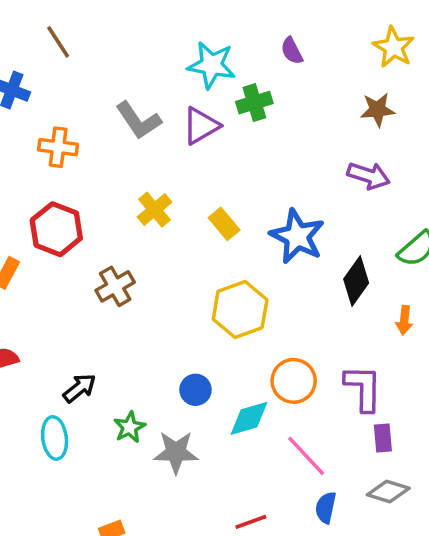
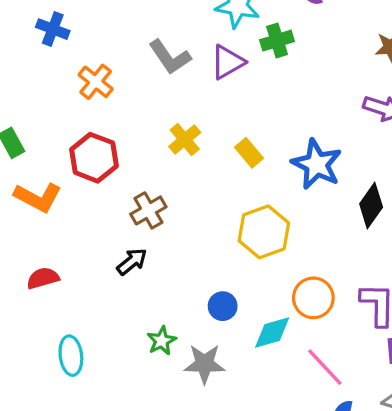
orange cross: (58, 147) -> (96, 82), turned 32
black arrow: (80, 388) -> (132, 262), moved
cyan ellipse: (55, 438) -> (71, 356), moved

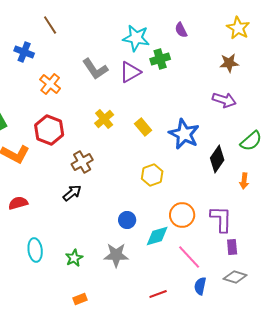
yellow hexagon: (264, 232) -> (152, 175), size x0.7
green star: (162, 341) -> (74, 258), moved

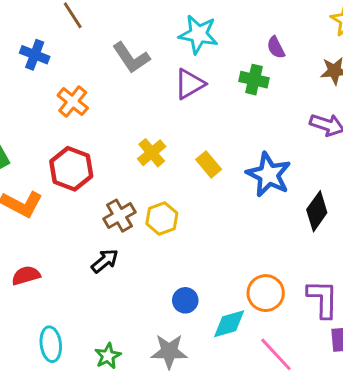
purple semicircle: (181, 30) -> (276, 47), moved
green cross: (160, 59) -> (254, 80), moved, turned 30
gray L-shape: (95, 69) -> (131, 58), moved
yellow hexagon: (152, 175) -> (162, 218), moved

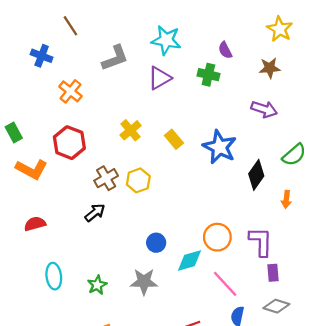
gray L-shape: (131, 58) -> (115, 58), turned -76

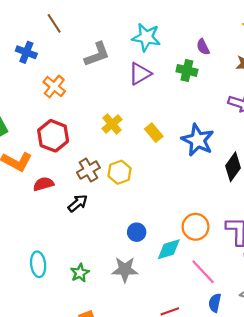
red semicircle: (35, 224) -> (43, 184), moved

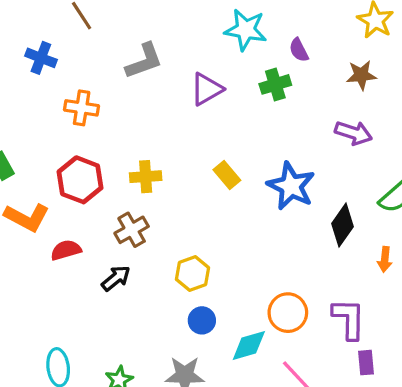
cyan star: (146, 37) -> (246, 30), moved
green cross: (187, 70) -> (275, 84), turned -30
orange cross: (54, 87) -> (82, 108), turned -30
yellow cross: (112, 124) -> (146, 177), moved, turned 36
yellow hexagon: (119, 172) -> (193, 274), moved

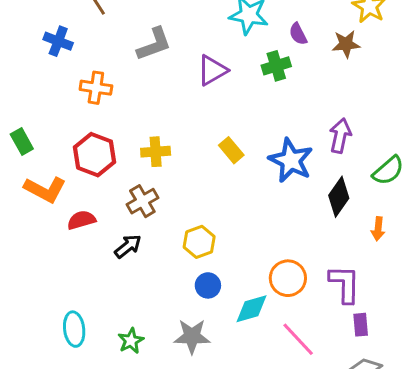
brown star: (361, 75) -> (346, 44), moved
purple arrow: (353, 133) -> (340, 136), moved, turned -96

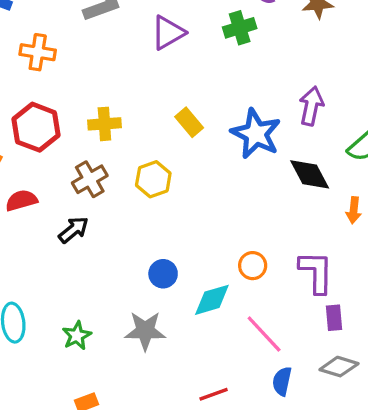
black diamond: (339, 197) -> (310, 174), turned -63
yellow hexagon: (199, 242) -> (153, 179), moved
orange circle: (288, 278) -> (253, 266), size x0.7

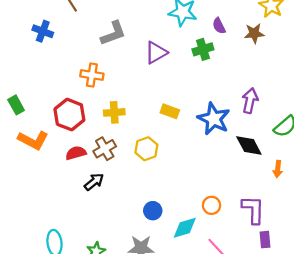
orange cross: (38, 52) -> (92, 75), moved
yellow rectangle: (189, 122) -> (170, 111), turned -30
red semicircle: (21, 200) -> (76, 153), moved

